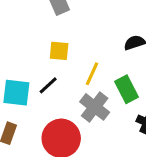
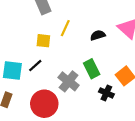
yellow line: (92, 74) -> (65, 28), moved

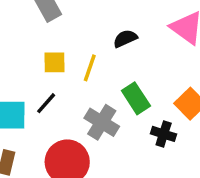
yellow line: (65, 28) -> (90, 68), moved
black semicircle: (98, 35) -> (125, 39), moved

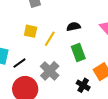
green rectangle: (136, 98) -> (78, 52), moved
black line: (46, 103) -> (19, 63), moved

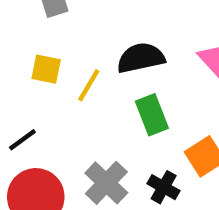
black semicircle: (73, 27) -> (141, 58), size x1.5
gray cross: (50, 71) -> (106, 183), moved

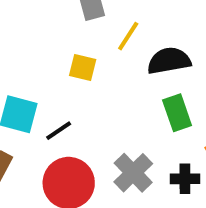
yellow line: (89, 85) -> (128, 36), moved
black cross: (164, 187) -> (185, 179), turned -32

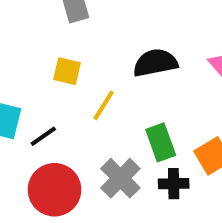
yellow line: (128, 36) -> (104, 105), moved
green rectangle: (177, 113) -> (161, 142), moved

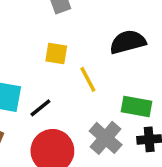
yellow line: (104, 105) -> (88, 79), turned -56
green rectangle: (161, 142) -> (136, 107), turned -56

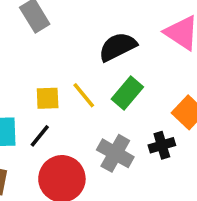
yellow square: (56, 53) -> (48, 98), moved
green rectangle: (136, 107) -> (127, 93), moved, turned -48

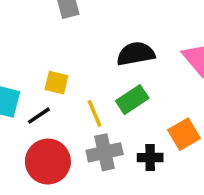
yellow line: (84, 95) -> (95, 113), moved
gray cross: (115, 153) -> (105, 152), turned 32

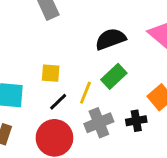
yellow line: (95, 113) -> (85, 93), turned 55
black line: (39, 116) -> (58, 102), moved

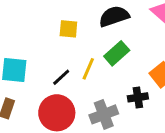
yellow square: (51, 73) -> (68, 29), moved
gray cross: (99, 123) -> (104, 114), moved

